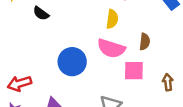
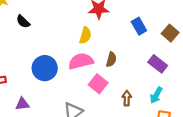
pink semicircle: (111, 48) -> (81, 61), turned 140
pink square: (134, 71) -> (98, 84), turned 30

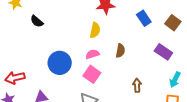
pink semicircle: (81, 61) -> (92, 54), size x0.6
pink square: (98, 84) -> (92, 74), moved
cyan arrow: (156, 95) -> (175, 80), moved

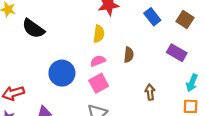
black semicircle: (37, 21) -> (33, 29), size x1.5
pink square: (92, 74) -> (99, 83), turned 30

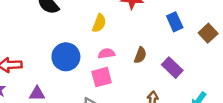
yellow semicircle: (99, 34) -> (99, 23), moved
purple rectangle: (177, 53) -> (172, 68), moved

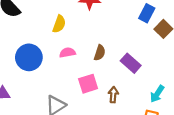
blue rectangle: (175, 22) -> (147, 13), moved, turned 54
pink square: (102, 77) -> (88, 84), moved

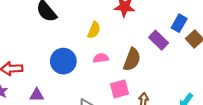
brown semicircle: (100, 53) -> (132, 59), size x1.5
purple rectangle: (131, 63) -> (159, 40), moved

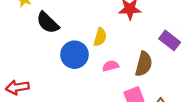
blue circle: (63, 61) -> (74, 55), moved

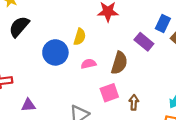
black semicircle: (48, 23) -> (19, 27), moved, turned 85

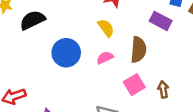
black semicircle: (19, 27) -> (32, 20), moved, turned 35
yellow semicircle: (80, 37) -> (106, 28), moved, turned -42

